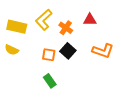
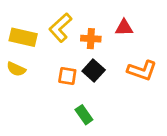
orange cross: (66, 28) -> (91, 39), turned -32
green rectangle: (50, 81) -> (84, 115), moved

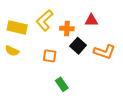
black square: (94, 70) -> (78, 46), moved

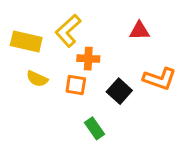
orange cross: (67, 28) -> (88, 59), moved
black square: (78, 46) -> (119, 91), moved
yellow semicircle: (12, 51) -> (37, 79), moved

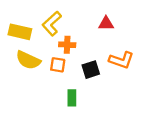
yellow semicircle: (37, 79) -> (28, 60), size x1.5
black square: (119, 91) -> (91, 70), turned 30
green rectangle: (94, 128) -> (72, 98), turned 35

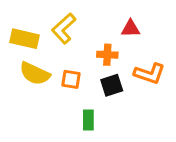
orange cross: (67, 45) -> (107, 55), moved

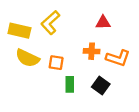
orange cross: (107, 55) -> (92, 51), moved
black square: (112, 85) -> (101, 86), moved, turned -36
green rectangle: (88, 120) -> (70, 84), moved

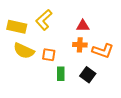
red triangle: (103, 23) -> (83, 26), moved

